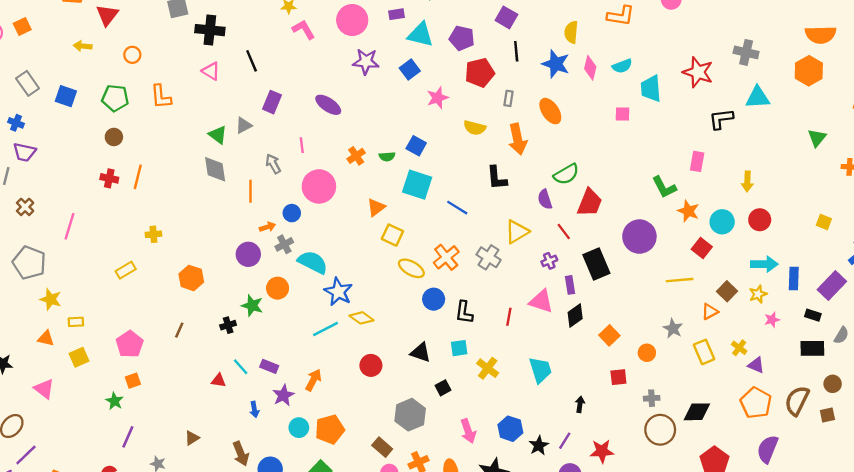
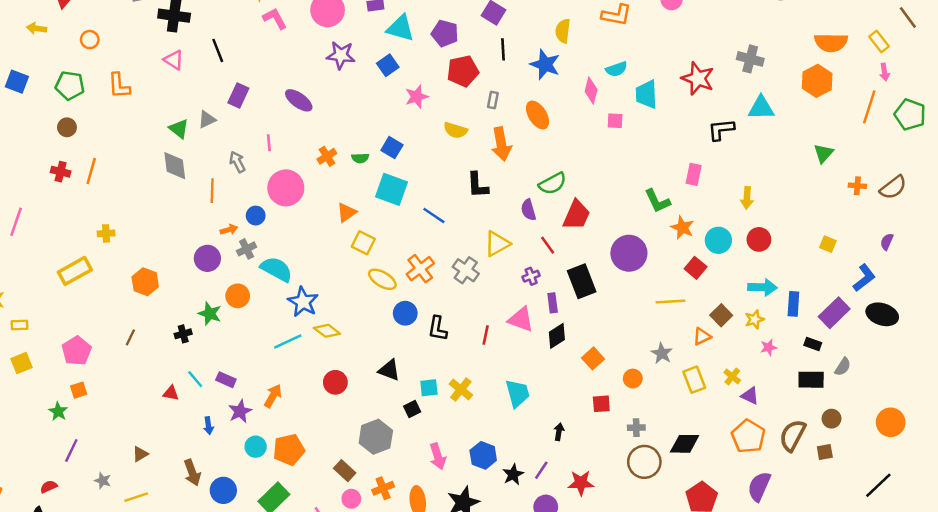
pink diamond: (590, 68) -> (591, 91), moved
yellow rectangle: (126, 270) -> (75, 271), size x1.5
cyan square: (459, 348) -> (429, 388), moved

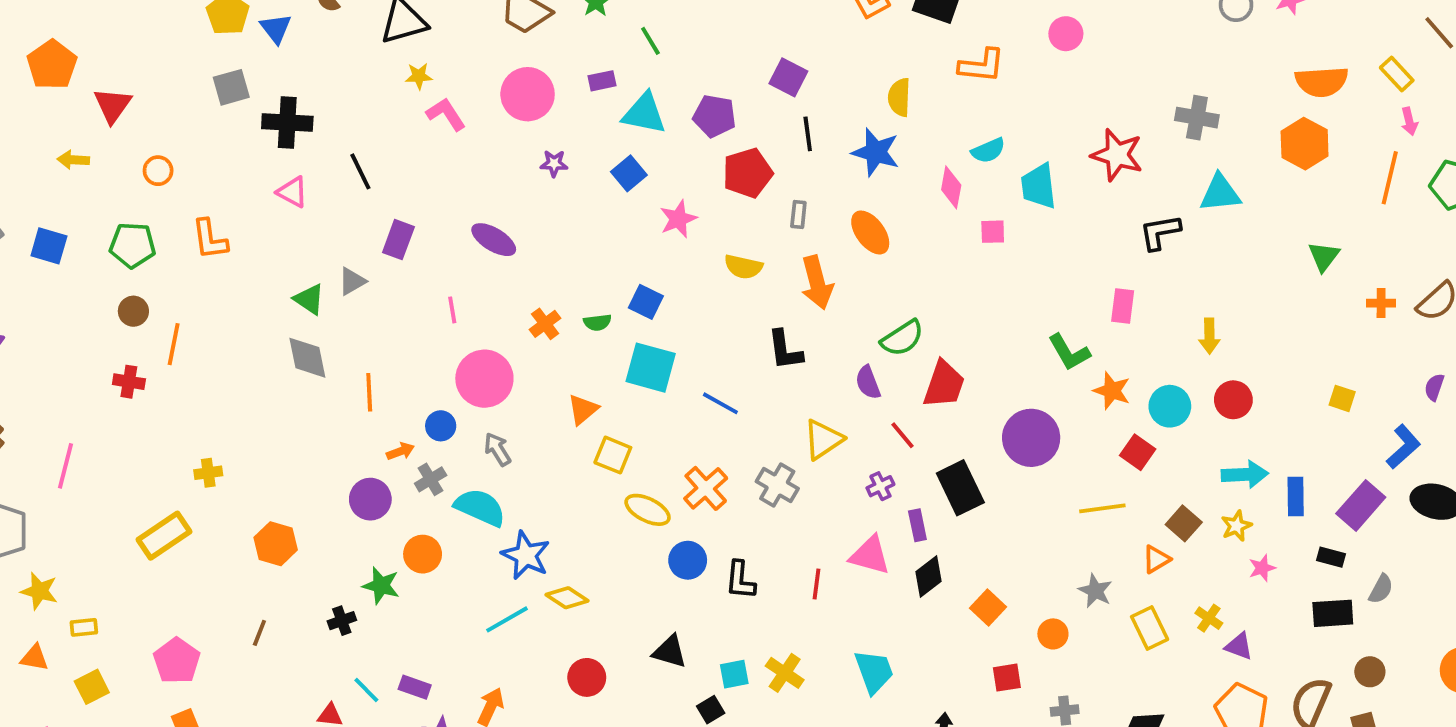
purple star: (341, 55) -> (554, 163), size x0.6
gray arrow: (237, 162) -> (497, 449), moved
orange line: (91, 171) -> (174, 344), moved

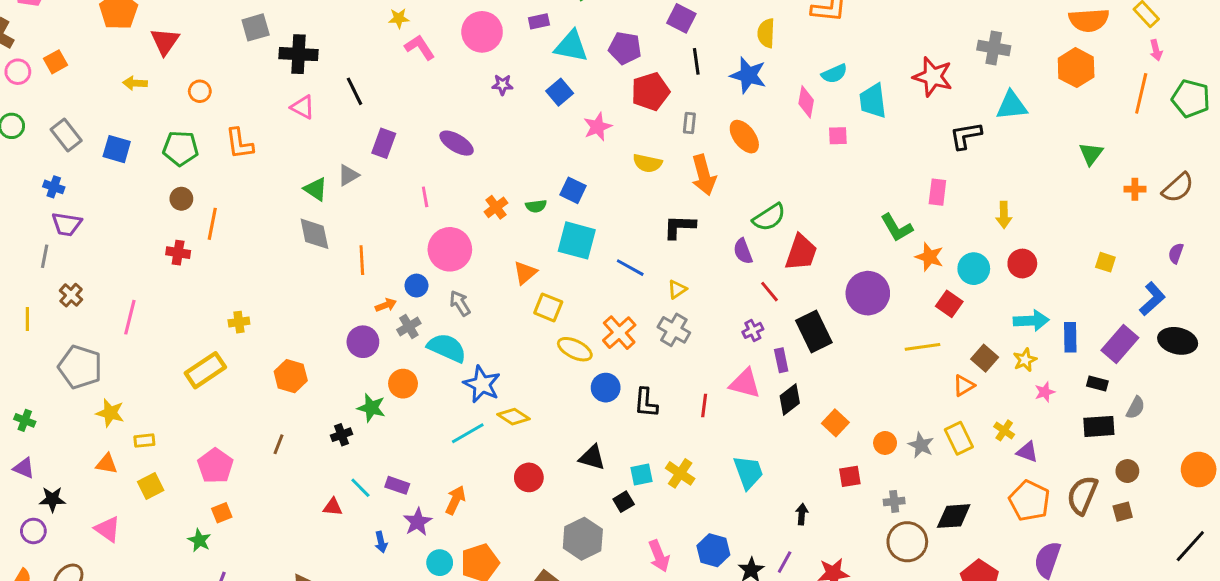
black L-shape: (785, 350) -> (679, 227), turned 100
yellow triangle: (823, 439) -> (677, 289), moved, size x0.6
gray star: (1095, 591) -> (921, 445), moved

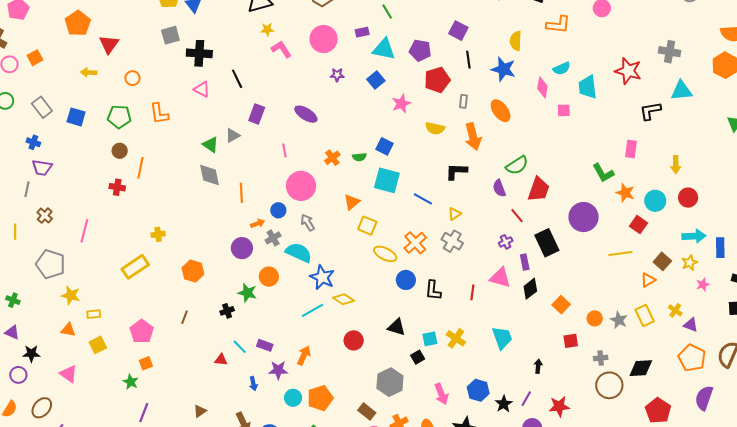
purple star: (418, 522) -> (278, 370), turned 30

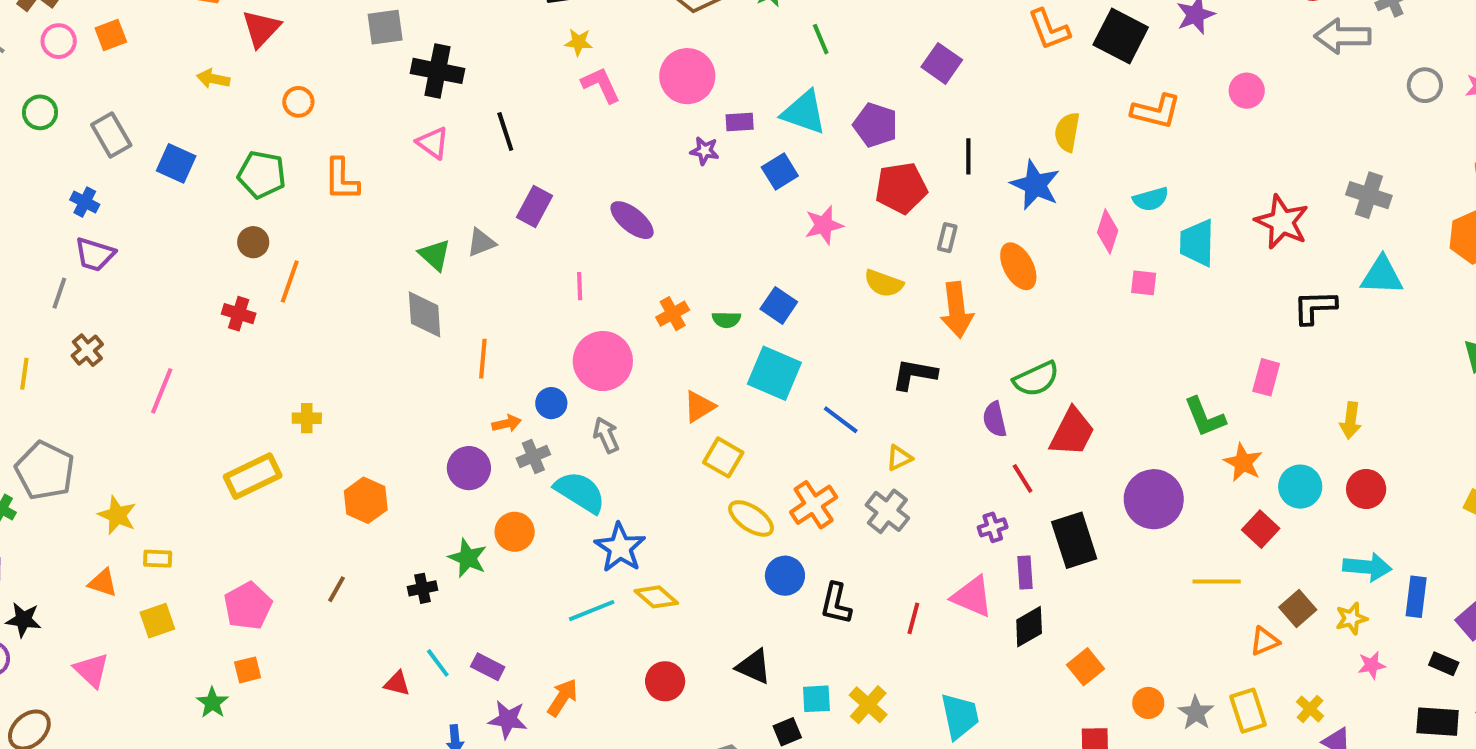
purple square: (458, 31) -> (942, 63), moved
purple rectangle: (362, 32) -> (740, 122), moved
gray pentagon: (51, 264) -> (45, 471), moved

